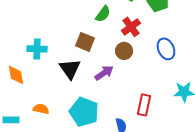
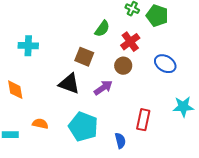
cyan cross: (37, 49) -> (28, 46), moved
blue ellipse: (166, 49) -> (165, 64), turned -35
black triangle: (70, 69) -> (69, 84), turned -35

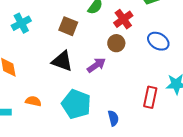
cyan cross: (28, 46) -> (21, 23), turned -30
brown square: (84, 57) -> (68, 26), moved
red rectangle: (143, 120) -> (150, 97), moved

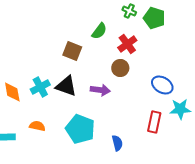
cyan cross: (21, 23) -> (40, 87), moved
blue ellipse: (158, 41) -> (162, 85), moved
purple arrow: (96, 65) -> (100, 90), turned 42

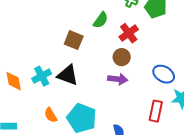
purple arrow: (100, 90) -> (118, 79), moved
orange semicircle: (37, 126) -> (51, 115), moved, turned -133

